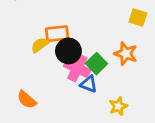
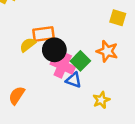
orange semicircle: (27, 100) -> (17, 95), turned 84

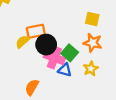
yellow square: (118, 18) -> (92, 19), moved
orange semicircle: (17, 95) -> (32, 87), moved
yellow star: (101, 100) -> (91, 69), moved

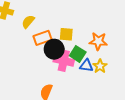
yellow square: (92, 19) -> (66, 34), moved
yellow semicircle: (22, 42) -> (28, 22), moved
blue triangle: (65, 70) -> (86, 66), moved

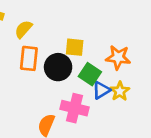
orange rectangle: (42, 38) -> (29, 58), moved, turned -66
pink cross: (64, 61) -> (75, 108), moved
blue triangle: (86, 66) -> (101, 90), turned -40

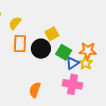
yellow square: (75, 47) -> (52, 34), turned -32
orange star: (118, 57) -> (88, 51), moved
pink cross: (75, 108) -> (72, 84), moved

